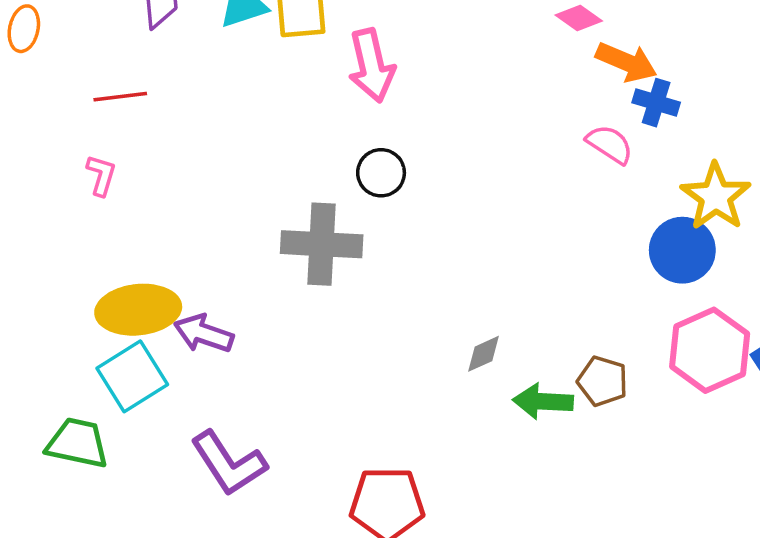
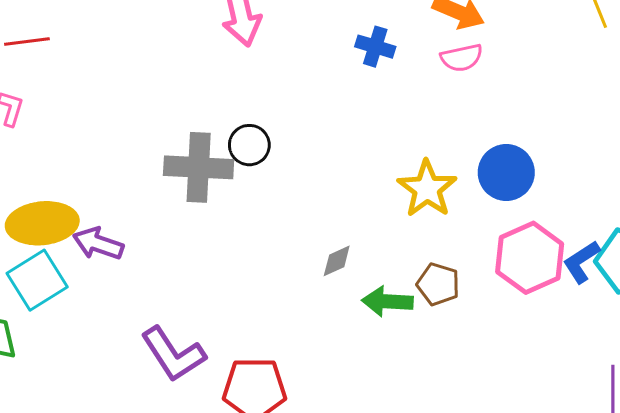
blue cross: (656, 103) -> (375, 47), moved
pink semicircle: (610, 144) -> (462, 58), moved, turned 135
black circle: (381, 173) -> (249, 145), moved
yellow star: (716, 197) -> (427, 189), moved
purple L-shape: (229, 463) -> (173, 354), moved

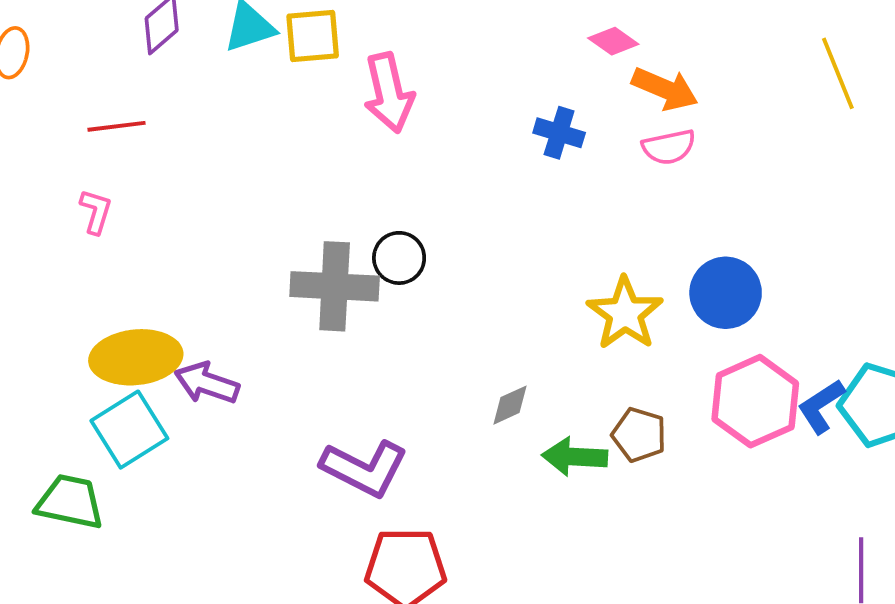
purple L-shape: (173, 354) -> (364, 468), moved, turned -30

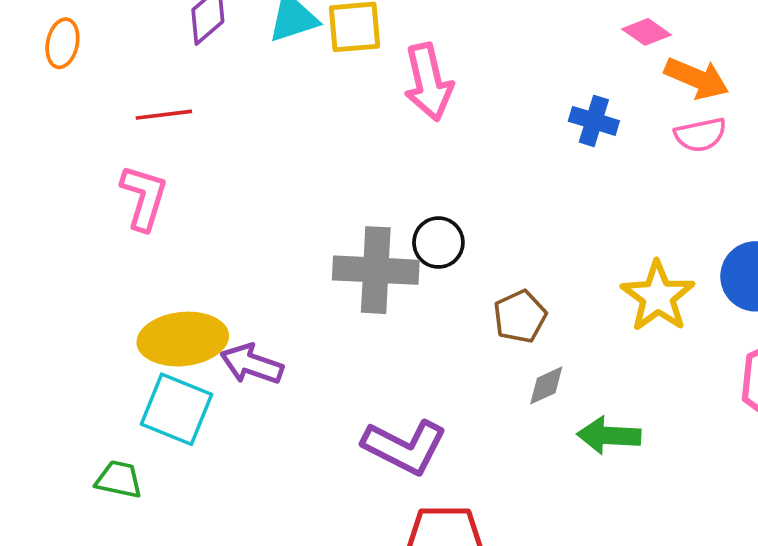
pink L-shape: (96, 211) -> (144, 197), size x1.5
cyan square: (129, 430) -> (176, 409), turned -36
brown pentagon: (639, 435) -> (520, 316), moved, turned 30
green trapezoid: (70, 502) -> (119, 479), size x0.7

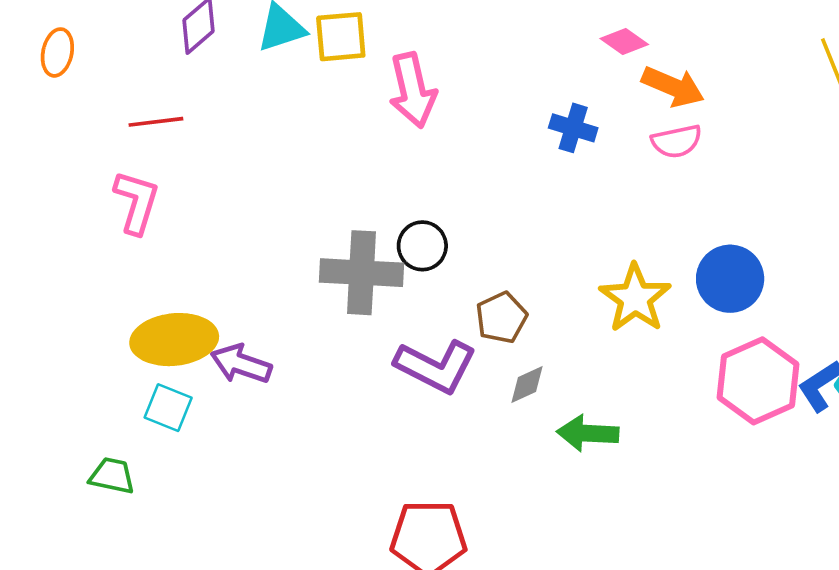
cyan square: (176, 409) -> (168, 408), size x0.7
purple L-shape: (405, 447) -> (436, 366), moved

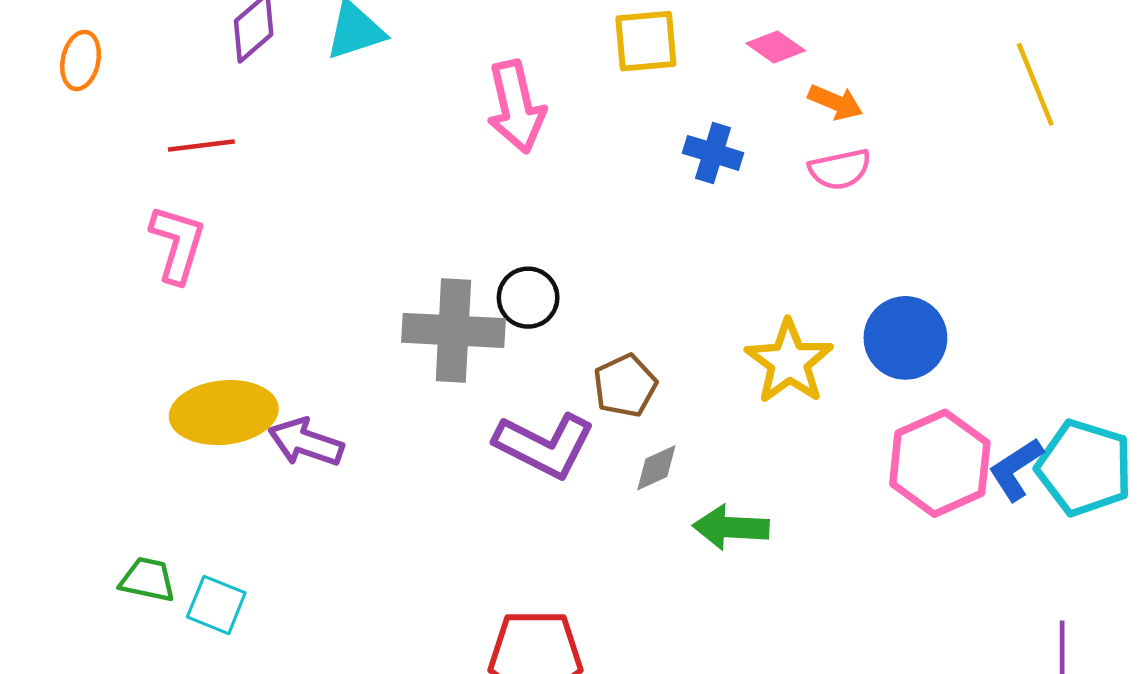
yellow square: (341, 37) -> (646, 41), moved
orange arrow: (673, 87) -> (835, 102), size x0.7
cyan square: (168, 408) -> (216, 605), moved

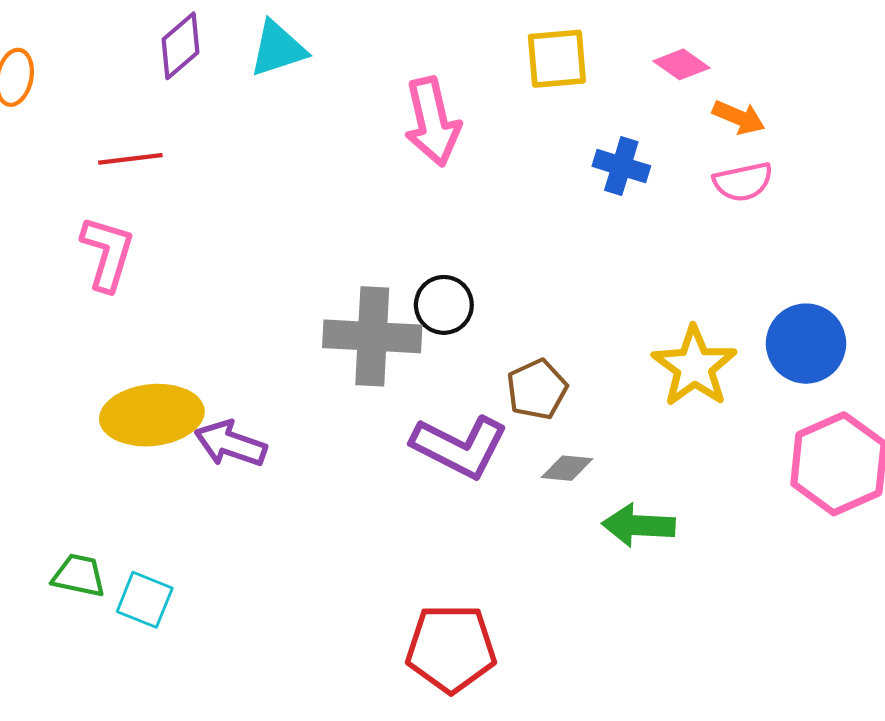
gray diamond: (656, 468) -> (567, 468), turned 30

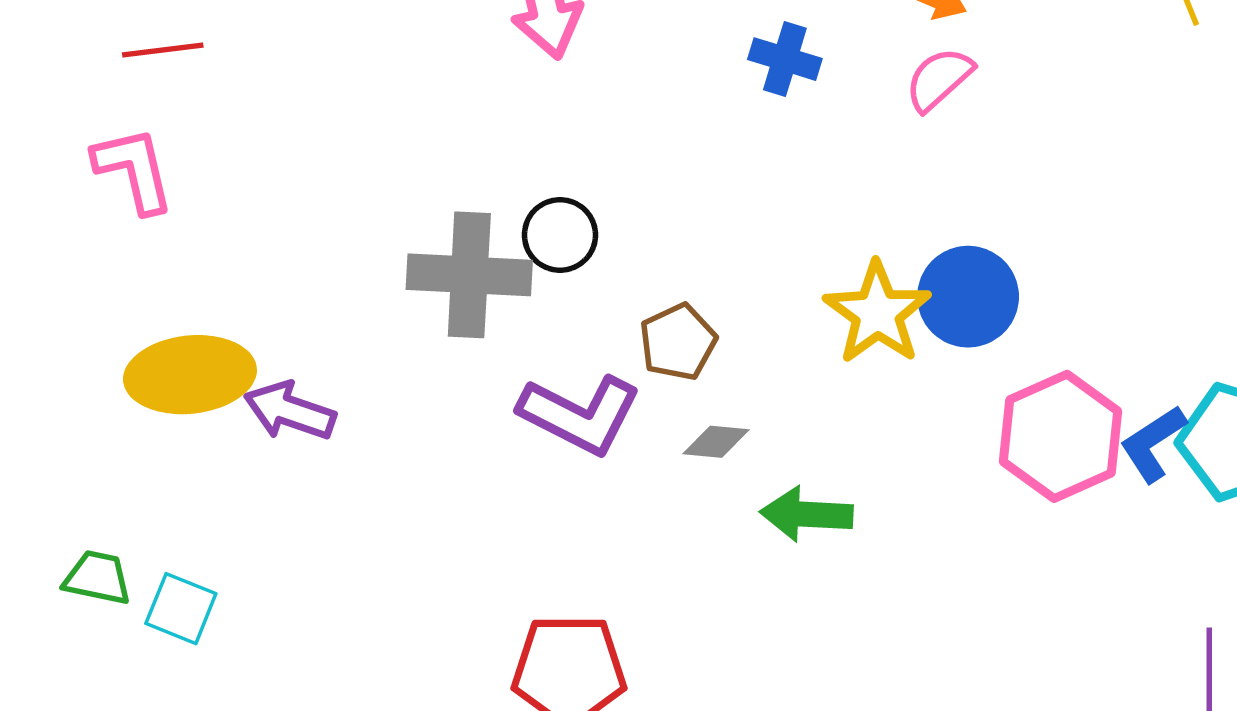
pink semicircle: (743, 182) -> (939, 79), turned 150
pink L-shape: (107, 253) -> (134, 170), turned -30
blue circle: (806, 344) -> (968, 297), moved

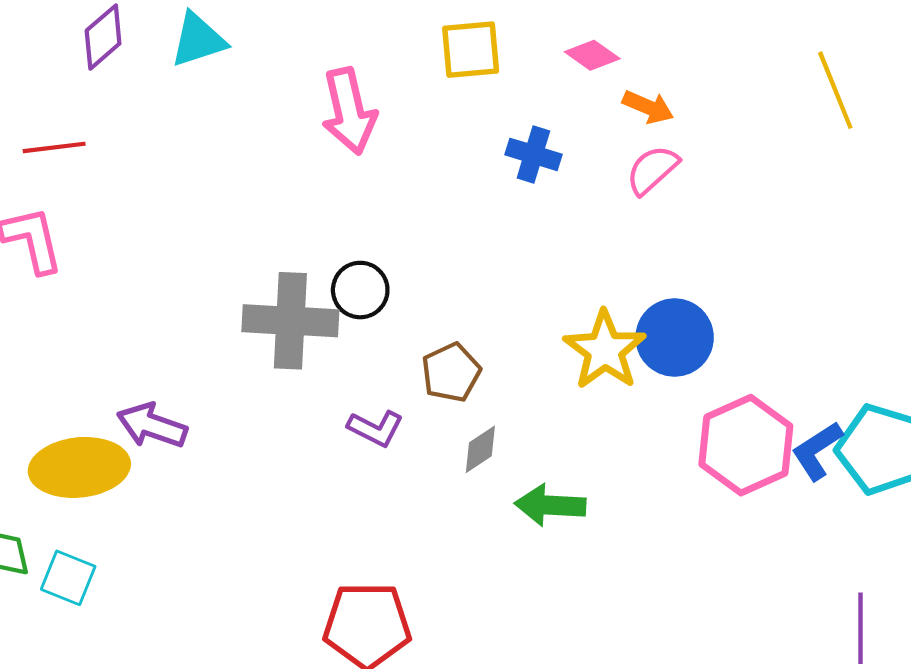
yellow ellipse: (190, 375) -> (79, 467), moved
purple L-shape: (580, 415) -> (376, 428), size x0.6
gray diamond: (716, 442) -> (480, 449), turned -39

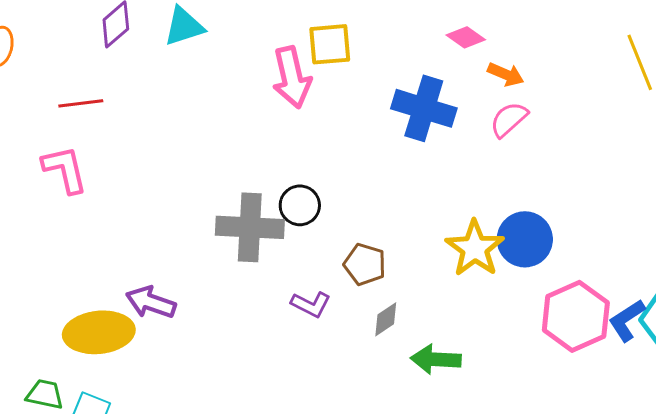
yellow square: (471, 50) -> (330, 44), moved
blue cross: (533, 154) -> (424, 108), size x1.6
brown pentagon: (451, 372) -> (365, 264), turned -30

